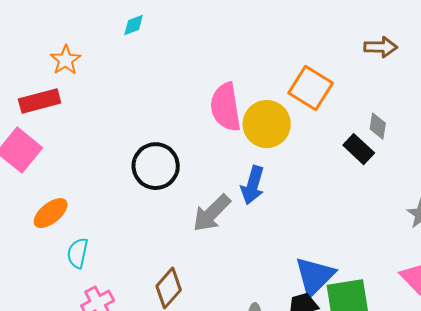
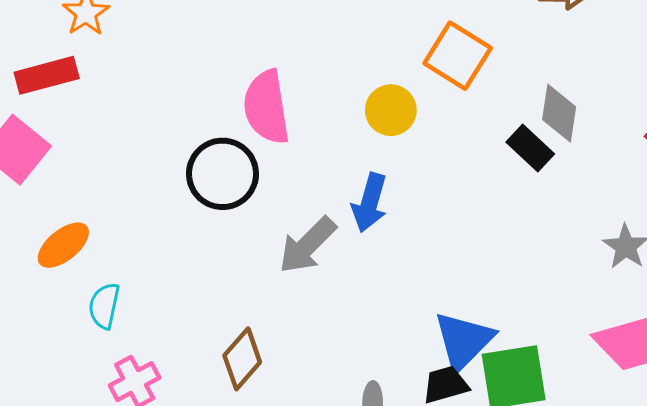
pink semicircle: (226, 107) -> (266, 107), moved
yellow circle: (267, 124) -> (391, 110), size x0.7
gray diamond: (378, 126) -> (559, 113), size x1.4

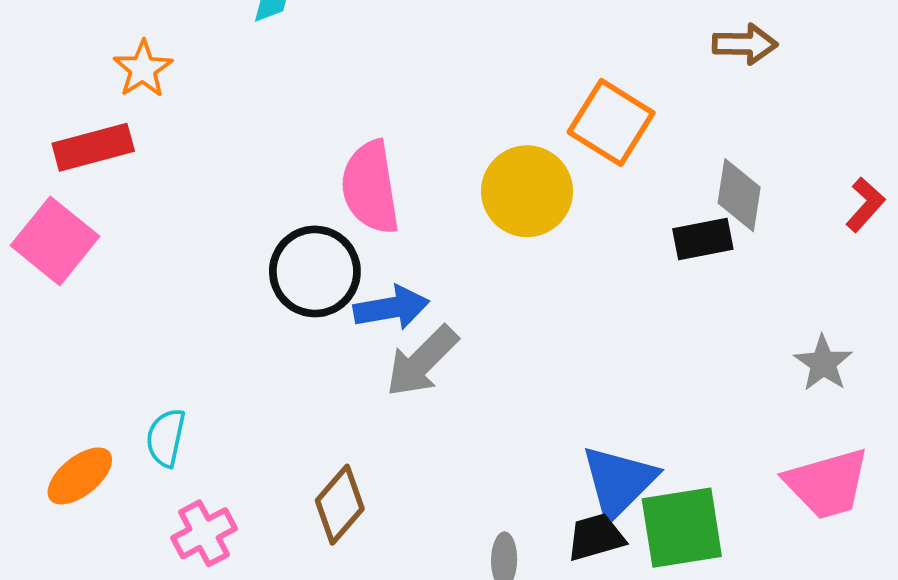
yellow circle: (391, 110) -> (527, 191), size x1.4
black rectangle: (530, 148) -> (703, 239), turned -54
blue arrow: (370, 203) -> (391, 308), moved, turned -116
orange ellipse: (63, 245) -> (80, 476), moved

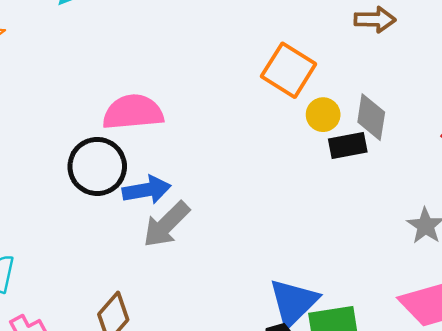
pink semicircle: (370, 187) -> (133, 112), turned 94
yellow circle: (527, 191) -> (323, 115), moved, size x0.6

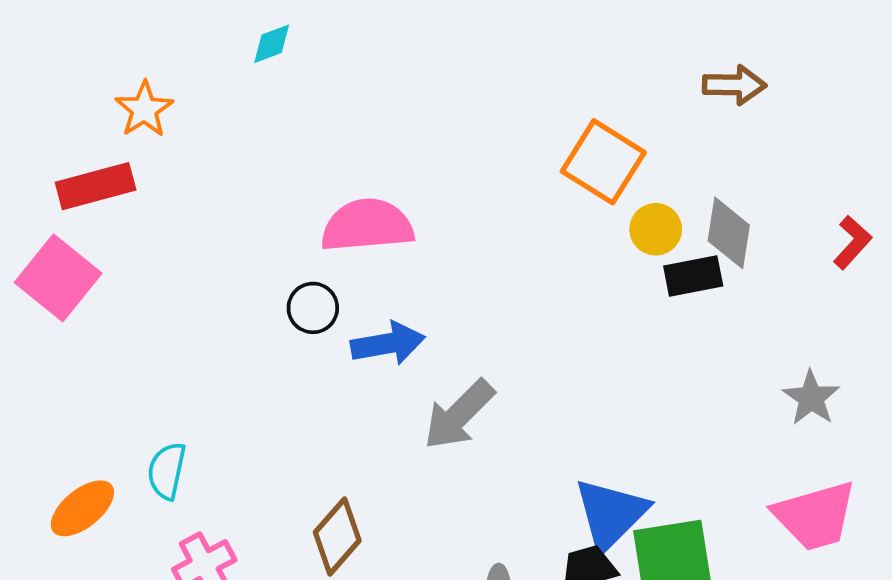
black circle: (97, 166) -> (313, 308), size x0.6
gray arrow: (166, 224) -> (459, 415), moved

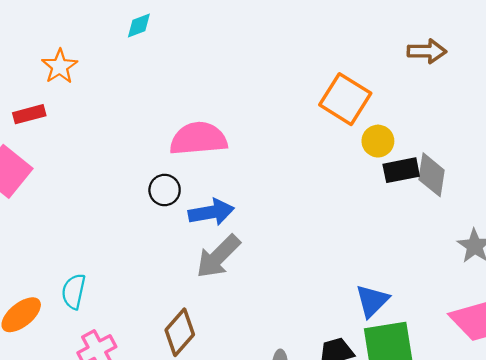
red rectangle: (96, 186) -> (29, 114), size x0.7
gray diamond: (729, 233) -> (432, 175), moved
gray arrow: (459, 415) -> (218, 256), moved
blue triangle: (611, 514) -> (372, 301), moved, size x0.7

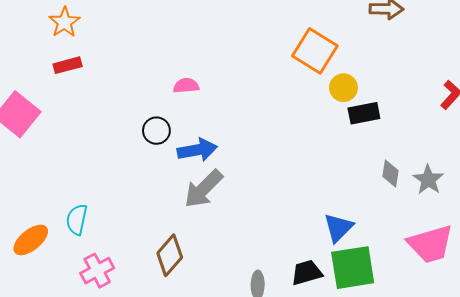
red rectangle: (29, 114) -> (68, 65), moved
pink semicircle: (198, 139) -> (186, 86), size x0.5
gray diamond: (432, 175) -> (390, 173), moved, size x0.7

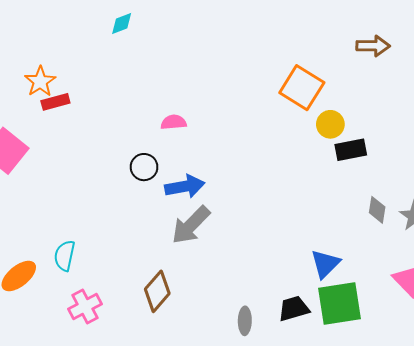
orange star: (64, 22) -> (40, 82), moved

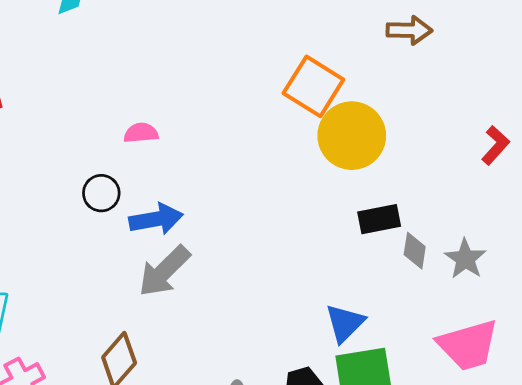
yellow circle: (330, 124) -> (352, 136), size x1.8
black rectangle: (351, 150) -> (379, 219), moved

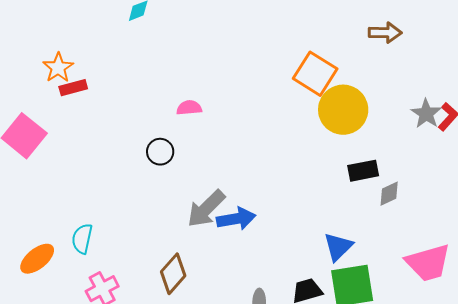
blue arrow: (156, 219) -> (236, 219), moved
gray diamond: (415, 251) -> (389, 194), turned 56
gray star: (465, 259) -> (426, 114), moved

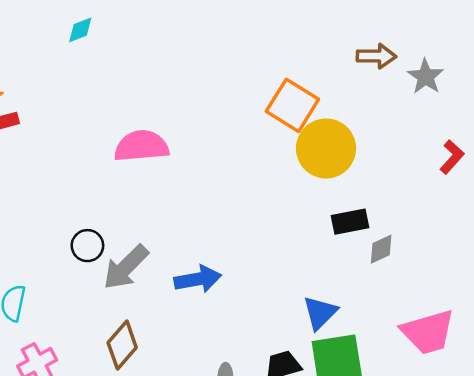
pink semicircle: (189, 108) -> (141, 146), size x1.8
gray star: (426, 114) -> (426, 77), moved
black circle: (160, 152) -> (87, 246), moved
gray arrow: (206, 209) -> (126, 267), moved

